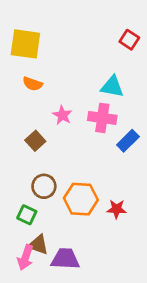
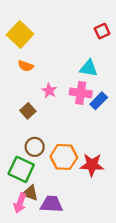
red square: (129, 40) -> (102, 31), turned 32
yellow square: (25, 44) -> (20, 34), turned 35
blue rectangle: (128, 141) -> (99, 101), moved
red star: (117, 209) -> (92, 165), size x1.5
green square: (27, 215) -> (21, 169), size x1.6

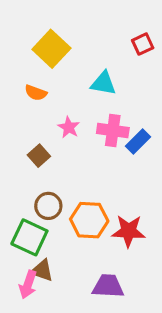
yellow square: (20, 34) -> (51, 49), moved
cyan triangle: (89, 68) -> (103, 83), moved
purple trapezoid: (51, 204) -> (108, 286), moved

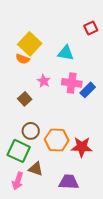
yellow square: (51, 49) -> (30, 44), moved
brown triangle: (42, 270) -> (36, 169), moved

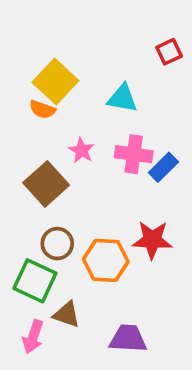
brown square: (25, 99) -> (46, 184), size x1.6
red star: (82, 147) -> (152, 240), moved

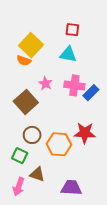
red square: (169, 52) -> (72, 30), moved, turned 32
green square: (35, 281) -> (20, 156), size x0.7

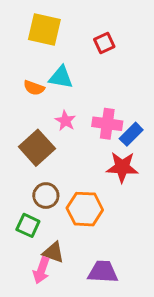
red square: (72, 30) -> (104, 43), turned -32
yellow square: (31, 45) -> (44, 30), moved, turned -30
cyan triangle: (68, 54) -> (61, 77), moved
red star: (85, 133) -> (122, 167), moved
pink arrow: (19, 187) -> (41, 270), moved

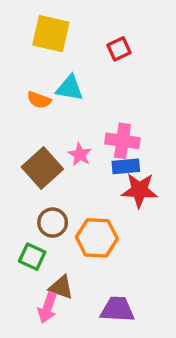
pink star: (65, 121) -> (80, 154), moved
blue rectangle: (131, 134) -> (126, 166), moved, turned 40

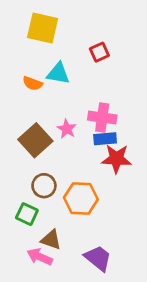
red square: (119, 49) -> (99, 52), moved
pink arrow: (47, 308) -> (40, 257), turned 95
purple trapezoid: (117, 309) -> (98, 258), turned 36

